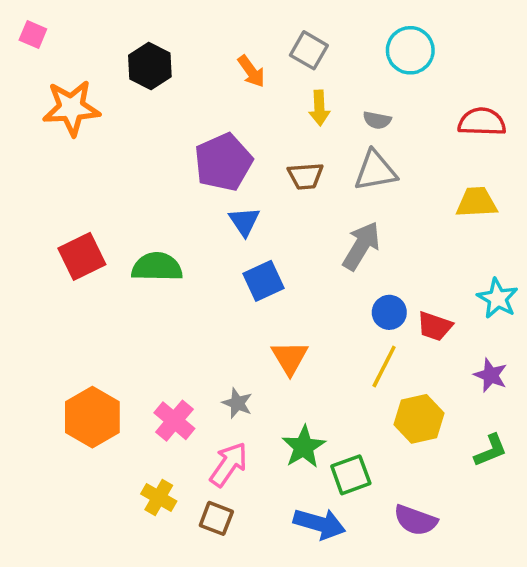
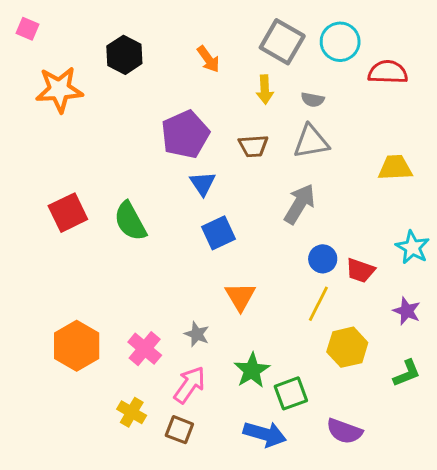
gray square: (309, 50) -> (282, 42), moved, size x1.4
red semicircle: (482, 122) -> (388, 72), moved
green semicircle: (157, 267) -> (130, 221), turned -120

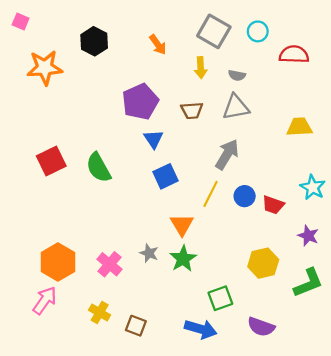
cyan circle: (340, 42) -> (258, 31), size x0.7
yellow line: (318, 304) -> (211, 194), moved
green star: (252, 370) -> (183, 259), moved
green L-shape: (407, 373) -> (308, 283), size x1.4
pink arrow: (190, 385) -> (45, 300), moved

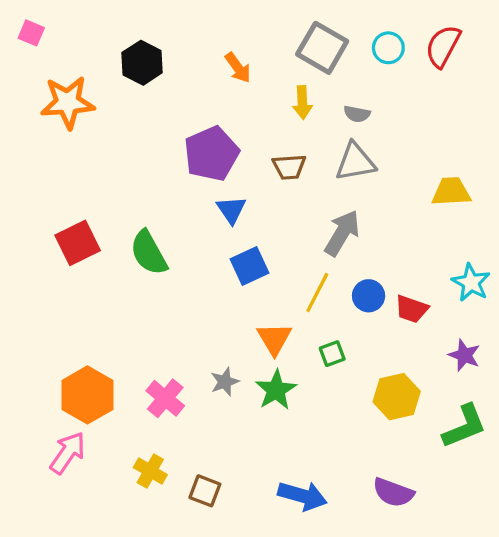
red semicircle: (294, 54) -> (443, 46), moved, turned -64
gray star: (149, 253) -> (225, 382), turned 30
green square: (220, 298) -> (332, 354), moved, size x0.7

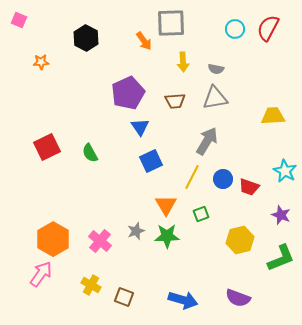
gray square: (322, 48) -> (171, 23), moved, turned -32
orange star: (68, 102) -> (41, 62), size x0.5
green semicircle: (149, 253) -> (90, 153), size x0.7
green star: (276, 390) -> (167, 236), turned 30

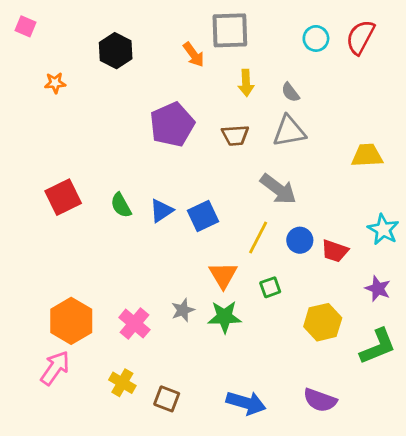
gray semicircle: (216, 69) -> (290, 92), turned 42
blue triangle: (140, 127) -> (161, 211), moved, turned 30
gray arrow: (207, 141) -> (278, 189), turned 96

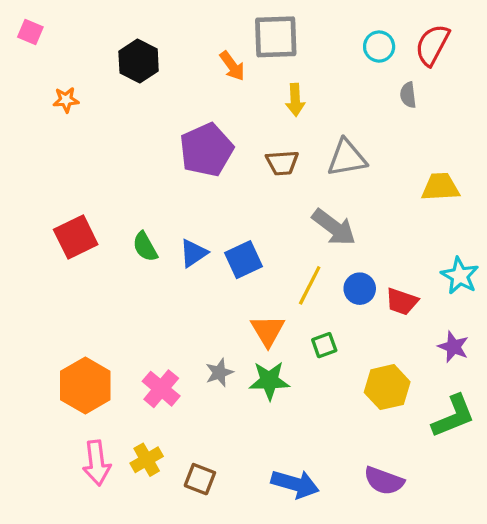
gray semicircle: (290, 92) -> (408, 95), moved, turned 30
pink arrow: (55, 368) -> (97, 463), moved, turned 138
yellow cross: (122, 383) -> (147, 460), turned 30

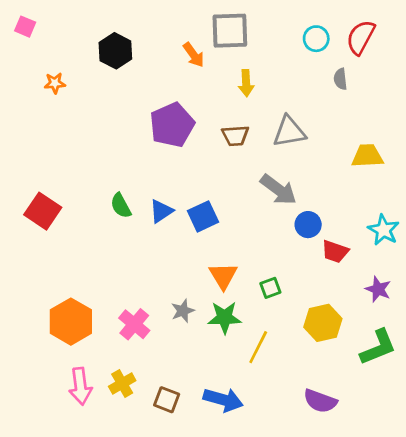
red square: (76, 237) -> (43, 211), moved, turned -30
yellow line: (310, 285) -> (258, 347), moved
blue circle: (360, 289) -> (308, 225), moved
blue arrow: (295, 484) -> (223, 400), moved

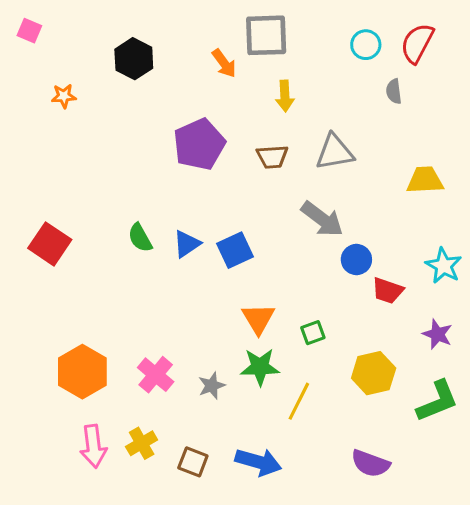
gray star: (183, 311) -> (212, 386), moved

